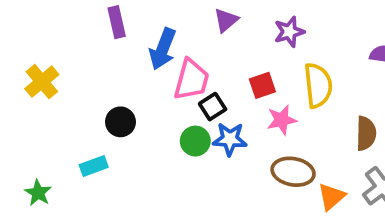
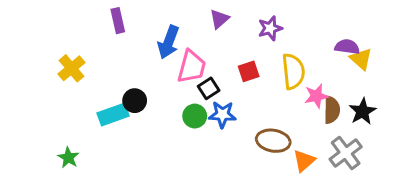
purple rectangle: (117, 22) -> (118, 21), moved
pink star: (282, 120) -> (316, 96), moved
cyan rectangle: (94, 166) -> (113, 114), moved, size x1.4

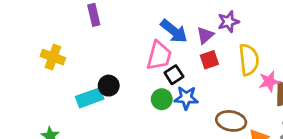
purple triangle: (219, 19) -> (205, 35), moved
blue arrow: (169, 42) -> (174, 31), moved, turned -72
yellow cross: (72, 68) -> (53, 57), turned -30

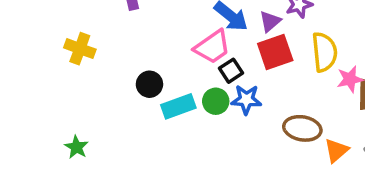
pink trapezoid: (159, 56) -> (212, 47), turned 40
red square: (209, 60) -> (275, 52), size x1.5
cyan rectangle: (90, 98) -> (178, 106), moved

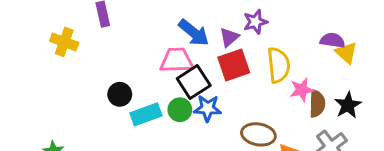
pink trapezoid: (212, 47) -> (177, 60), turned -147
yellow cross: (80, 49) -> (64, 42), moved
black square: (231, 71) -> (194, 82), size x1.5

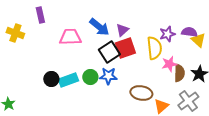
purple star: (255, 22) -> (167, 34), moved
pink trapezoid: (177, 60) -> (70, 37), moved
black square: (194, 82) -> (109, 52), moved
black circle: (120, 94) -> (51, 79), moved

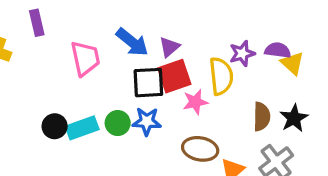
pink trapezoid: (70, 37) -> (85, 58), turned 80
black square: (109, 52) -> (148, 83), turned 30
pink star: (169, 64) -> (195, 102), moved

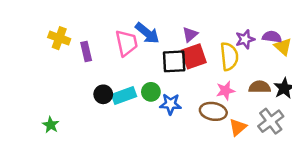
purple rectangle: (37, 23) -> (86, 52), moved
blue arrow: (132, 42) -> (147, 33), moved
pink star: (195, 102) -> (225, 91), moved
brown semicircle: (262, 117) -> (260, 87), turned -90
blue star: (147, 121) -> (170, 104), moved

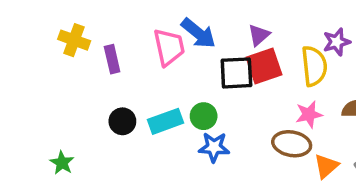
black circle: (103, 94) -> (122, 121), moved
blue star: (170, 104) -> (214, 147), moved

